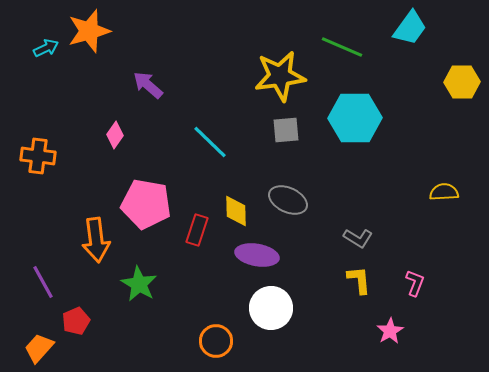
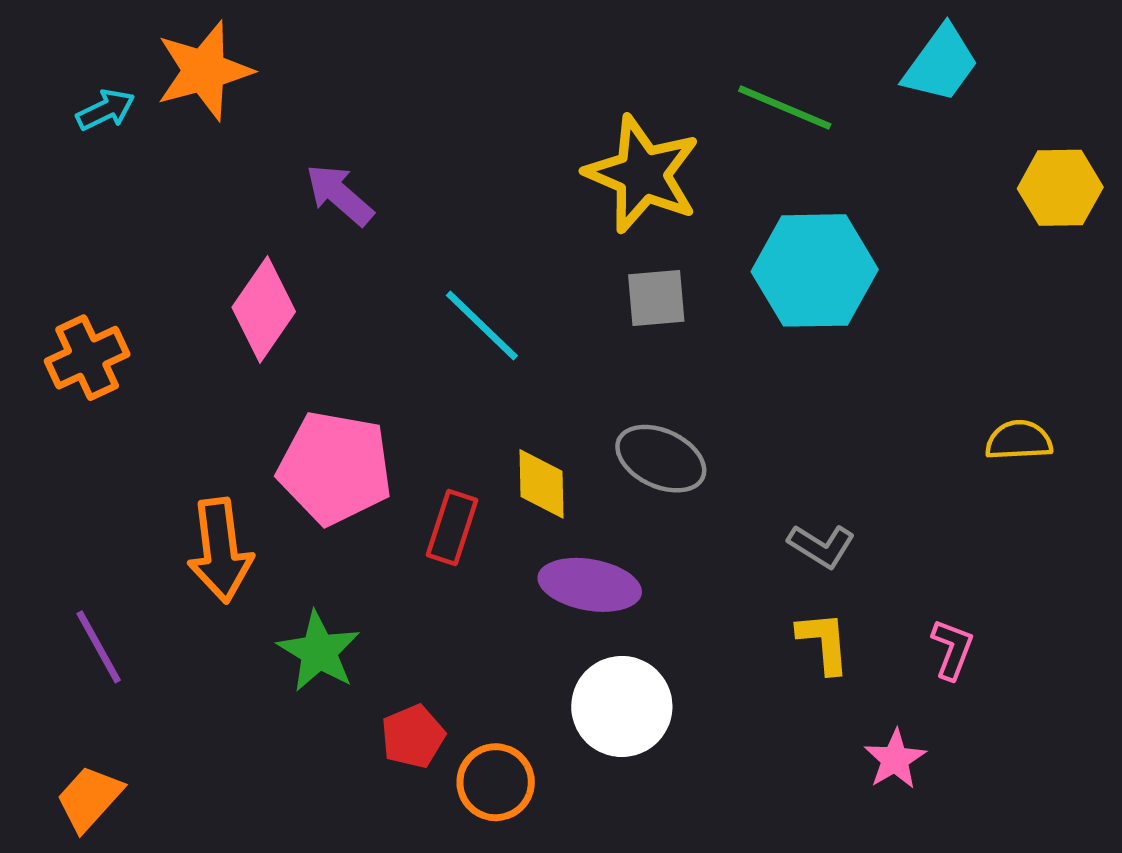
yellow star: (280, 76) -> (642, 174), turned 30
pink diamond: (115, 135) -> (264, 309), size x1.6
orange cross: (38, 156) -> (87, 358), turned -32
red pentagon: (76, 321) -> (413, 736), moved

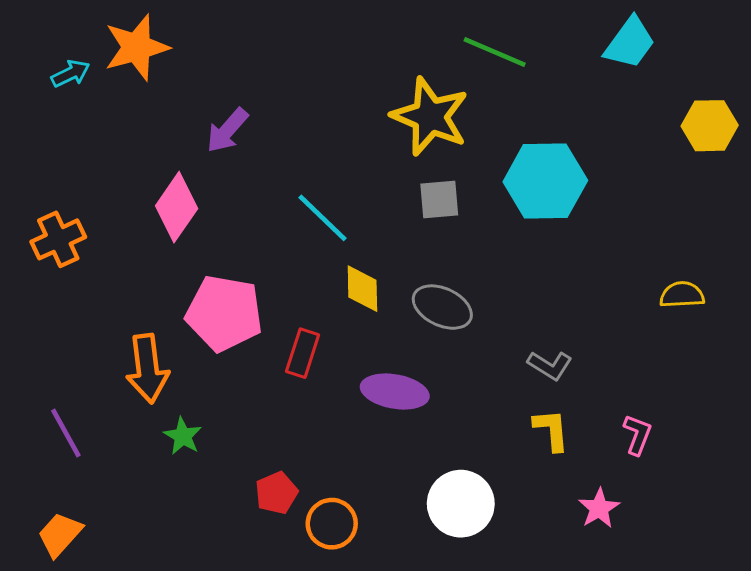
green line: (785, 107) -> (495, 52), moved
purple arrow: (340, 195) -> (227, 130), turned -90
yellow diamond: (541, 484) -> (362, 289), moved
green star: (319, 651) -> (183, 436), moved, size x0.7
white circle: (622, 706) -> (461, 504), moved

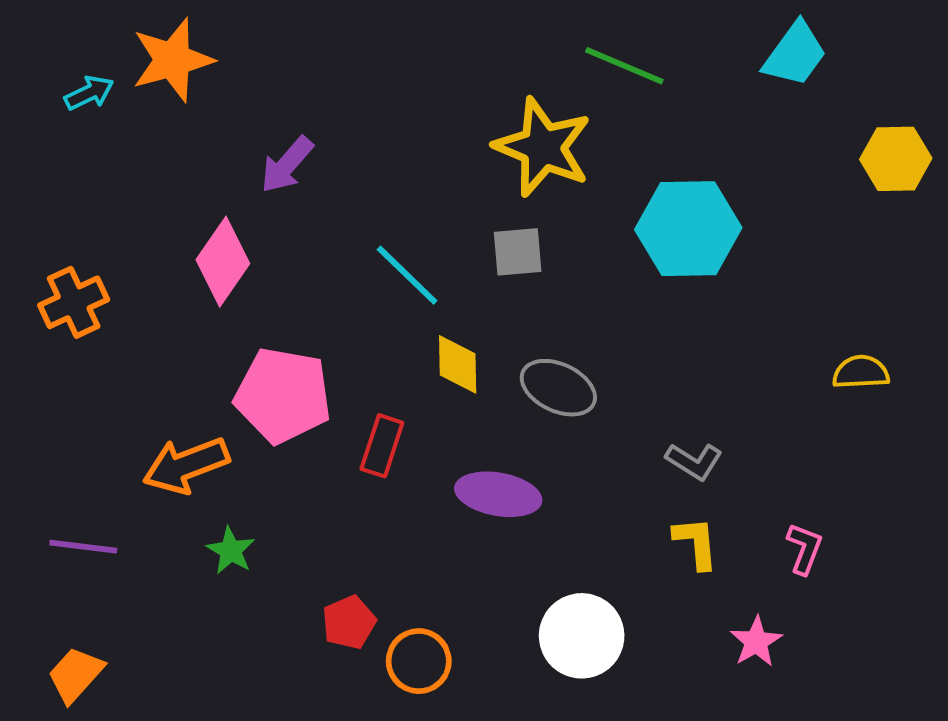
gray square: (439, 199) -> (518, 252), moved
orange arrow: (147, 368) -> (186, 465), turned 76
purple line: (66, 433) -> (83, 547), turned -54

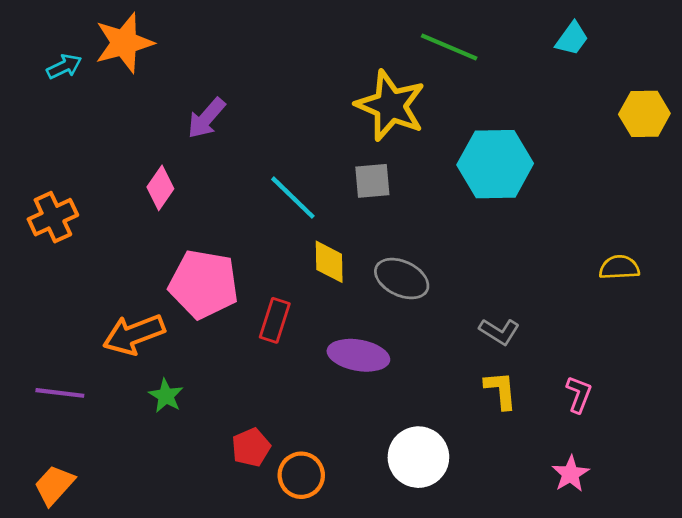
cyan trapezoid: (795, 54) -> (572, 39), size x0.7
pink diamond: (223, 262) -> (160, 188), size x0.7
pink star: (756, 642) -> (570, 474), moved

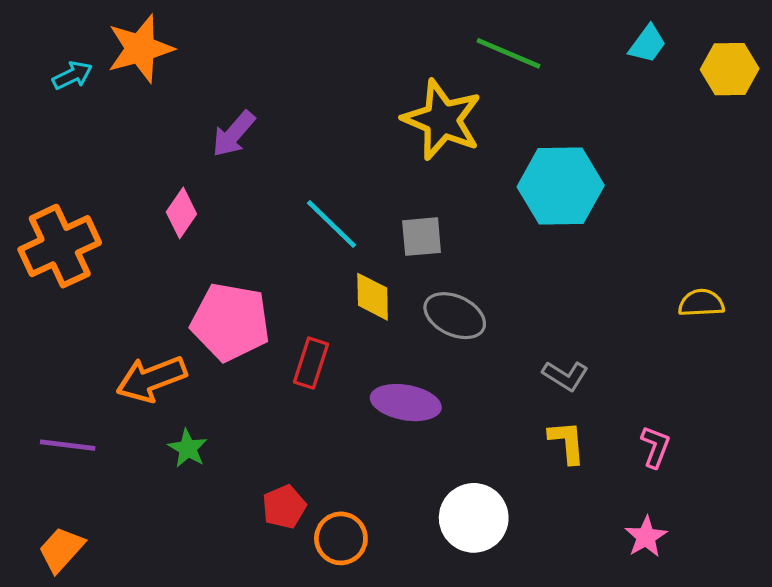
yellow hexagon: (644, 114) -> (730, 69), moved
gray square: (372, 181) -> (422, 237), moved
orange cross: (53, 217) -> (60, 246), size x1.4

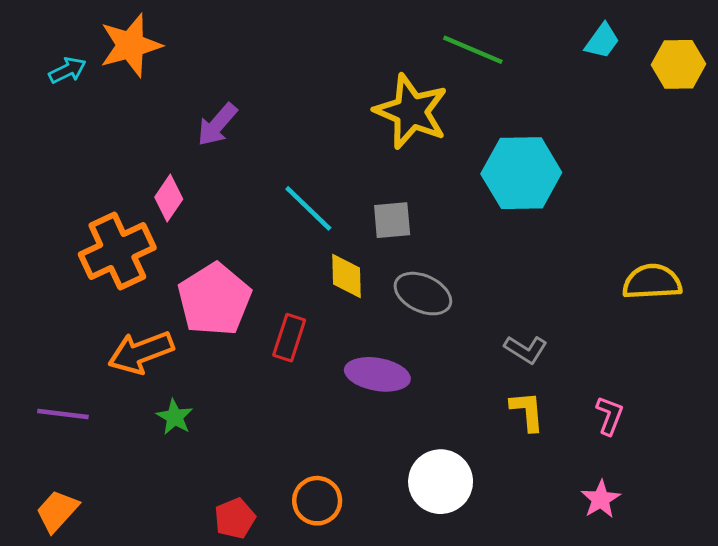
orange cross: (60, 246) -> (117, 251), moved
yellow semicircle: (701, 303) -> (652, 282), size x1.4
pink pentagon: (230, 322) -> (214, 299), turned 30
red pentagon: (284, 507) -> (235, 518), moved

